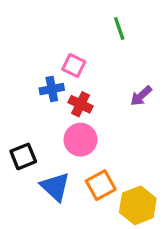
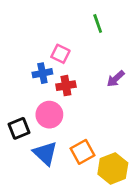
red cross: (80, 104) -> (66, 86), turned -36
pink circle: (80, 140) -> (49, 115), moved

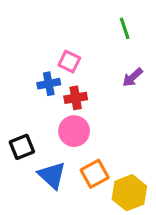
green line: (98, 23) -> (125, 28), moved
purple arrow: (116, 79) -> (133, 77), moved
pink circle: (49, 115) -> (74, 131), moved

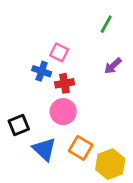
green line: (125, 28) -> (106, 24), turned 48
blue cross: (49, 84) -> (42, 71), turned 30
orange square: (95, 174) -> (81, 148), turned -30

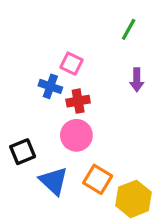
purple arrow: (113, 66) -> (137, 80), turned -48

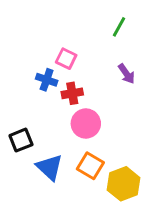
purple arrow: (137, 80) -> (127, 74), turned -35
pink circle: (76, 135) -> (86, 124), moved

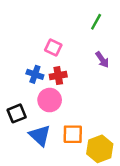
blue cross: (47, 80) -> (35, 74), moved
pink circle: (86, 124) -> (50, 100), moved
orange square: (90, 166) -> (73, 134), turned -30

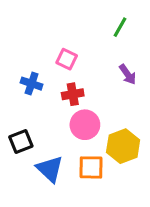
blue cross: (35, 74) -> (32, 84), moved
pink circle: (50, 100) -> (85, 125), moved
yellow hexagon: (100, 149) -> (123, 146), moved

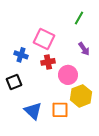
pink square: (67, 59) -> (44, 39), size x1.5
pink circle: (85, 125) -> (68, 75), moved
black square: (21, 142) -> (14, 82), moved

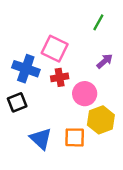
purple arrow: (84, 49) -> (105, 61), turned -96
blue cross: (21, 55) -> (26, 69), size x1.5

